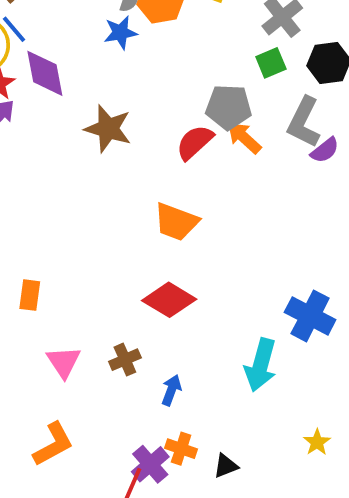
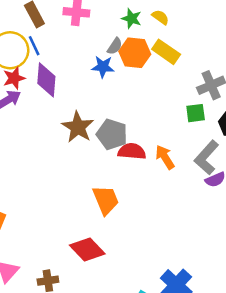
gray pentagon: (229, 107) -> (112, 134), moved
red semicircle: (195, 142) -> (132, 151), turned 32
orange trapezoid: (176, 222) -> (106, 200), turned -148

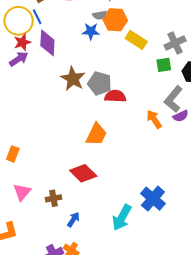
gray semicircle: (115, 46) -> (100, 15), turned 48
yellow rectangle: (166, 52) -> (136, 40), moved
orange arrow: (165, 157) -> (154, 119), moved
orange trapezoid: (106, 200) -> (96, 134), turned 50

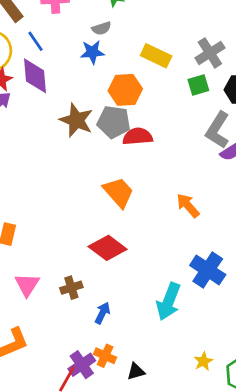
blue line: (37, 17) -> (35, 41), moved
orange hexagon: (115, 20) -> (125, 90), moved
orange arrow: (154, 119) -> (188, 206), moved
orange trapezoid: (96, 134) -> (118, 192), turned -60

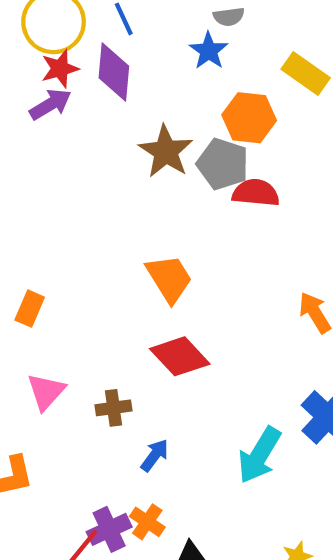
blue star: (92, 52) -> (209, 51), turned 30
orange trapezoid: (118, 192) -> (169, 278), moved

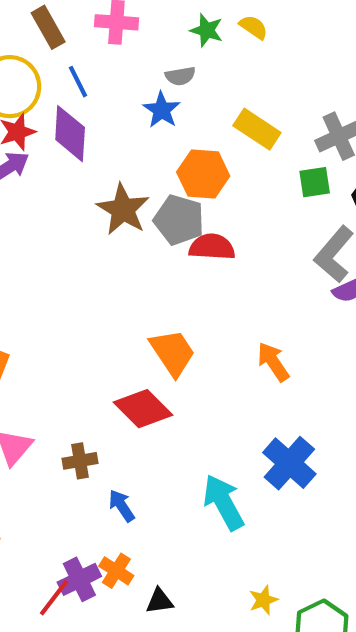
orange trapezoid: (169, 278) -> (173, 353), moved
blue arrow: (155, 455) -> (122, 506), turned -68
cyan arrow: (259, 455) -> (224, 502), turned 122

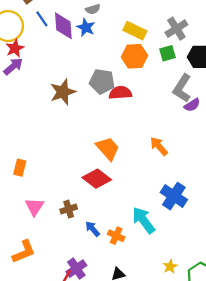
purple diamond: (70, 134) -> (63, 26), moved
orange hexagon: (203, 174) -> (134, 56), moved
brown star: (123, 209) -> (63, 92), moved, turned 30
orange cross: (116, 571) -> (116, 236), moved

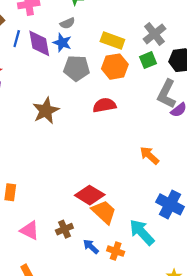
blue line: (42, 19) -> (17, 39), turned 56
gray pentagon: (102, 81) -> (77, 68), moved
orange trapezoid: (108, 148) -> (104, 212), moved
pink triangle: (34, 207) -> (29, 230), turned -30

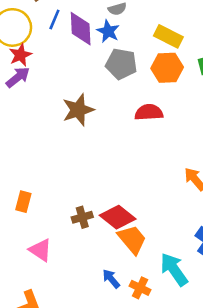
brown cross: (64, 229) -> (82, 217), moved

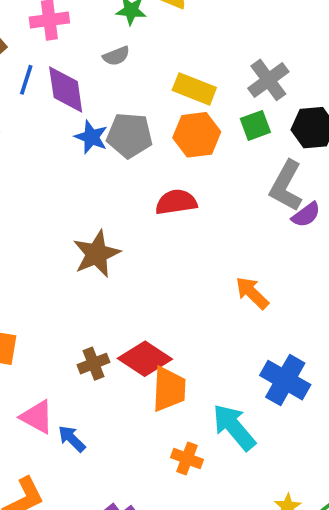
blue star: (108, 31) -> (91, 137), moved
brown star: (78, 110) -> (97, 254), moved
orange trapezoid: (132, 239) -> (169, 389), turned 48
blue arrow: (111, 279) -> (72, 439), moved

